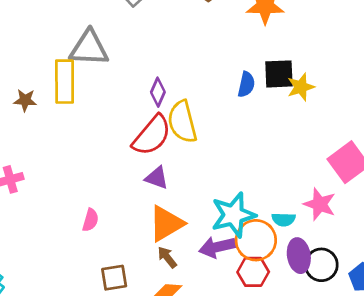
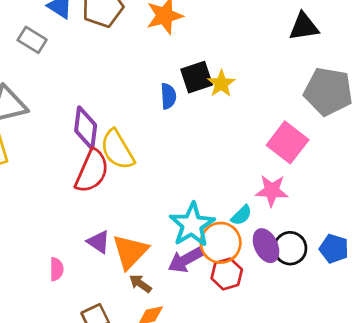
purple diamond: (158, 92) -> (86, 128), size x1.5
purple triangle: (157, 178) -> (99, 242), moved, turned 30
cyan semicircle: (284, 219) -> (241, 215), turned -30

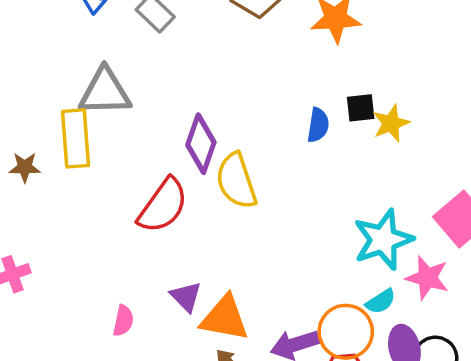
black square: (197, 77) -> (361, 108), size x0.7
red semicircle: (92, 171) -> (163, 206), moved
cyan star: (192, 225) -> (383, 240), moved
orange triangle: (130, 252) -> (225, 318), turned 45

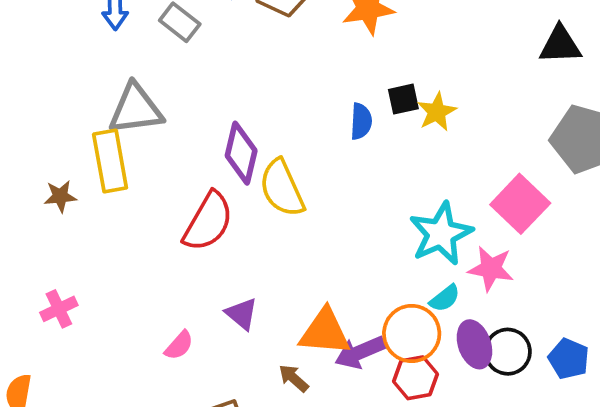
orange triangle: (225, 318) -> (325, 332), moved
pink semicircle: (123, 321) -> (179, 345), turned 36

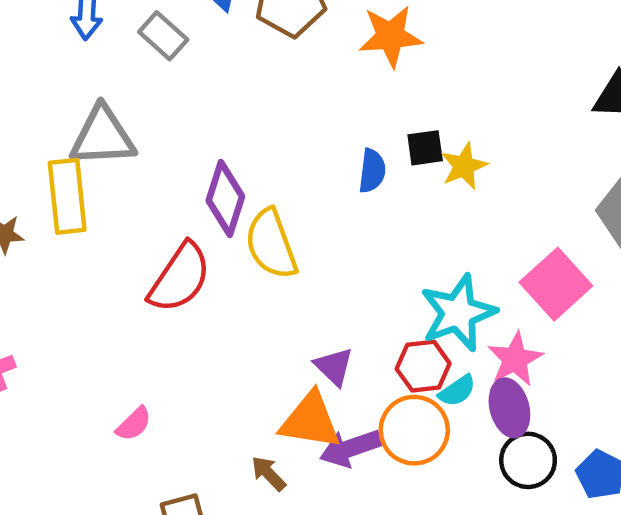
pink star: (491, 269) -> (515, 359), turned 30
purple triangle: (242, 314) -> (334, 367), moved
purple ellipse: (474, 344) -> (509, 408), moved
red hexagon: (416, 378) -> (423, 366), moved

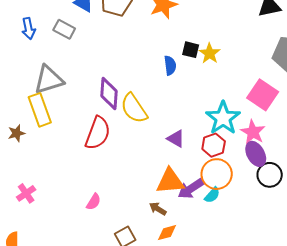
black square: (425, 148) -> (191, 50), turned 36
purple triangle: (334, 367) -> (176, 139), moved
cyan semicircle: (457, 391) -> (212, 195), moved

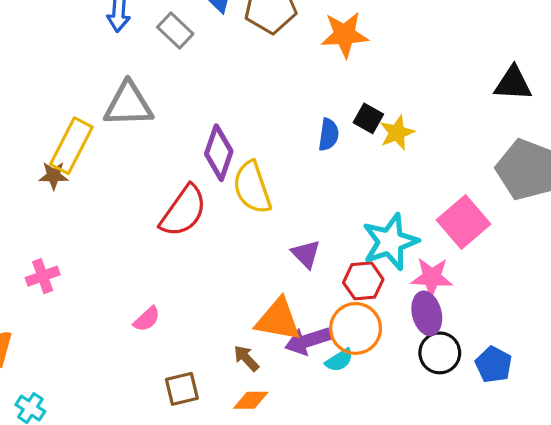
yellow rectangle: (40, 110) -> (71, 146), moved, turned 32
pink star: (253, 132) -> (432, 277), turned 30

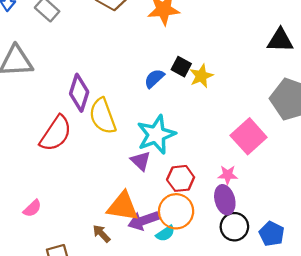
blue semicircle: (329, 135) -> (154, 78), turned -140
cyan star: (390, 242) -> (156, 135), moved
pink star: (432, 277) -> (228, 175), size x0.7

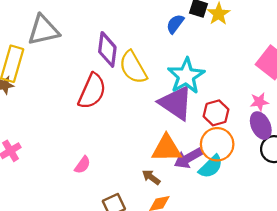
purple triangle: (141, 161) -> (176, 103), size x1.8
cyan semicircle: (165, 233) -> (211, 167), size x1.4

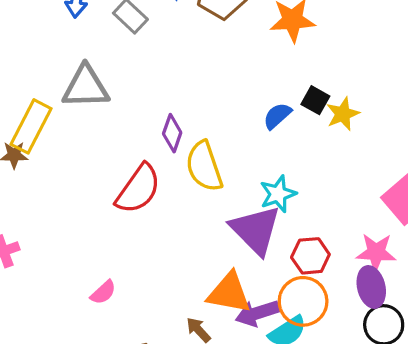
purple diamond: (107, 49) -> (172, 133), size x0.7
cyan star: (186, 76) -> (278, 194), size x0.7
pink star: (259, 102) -> (376, 252), size x1.4

